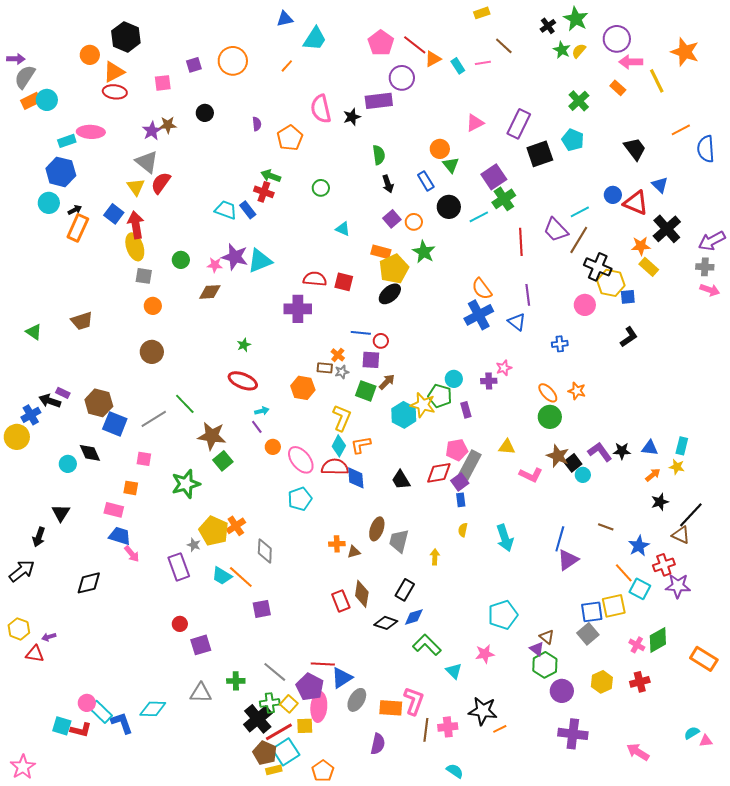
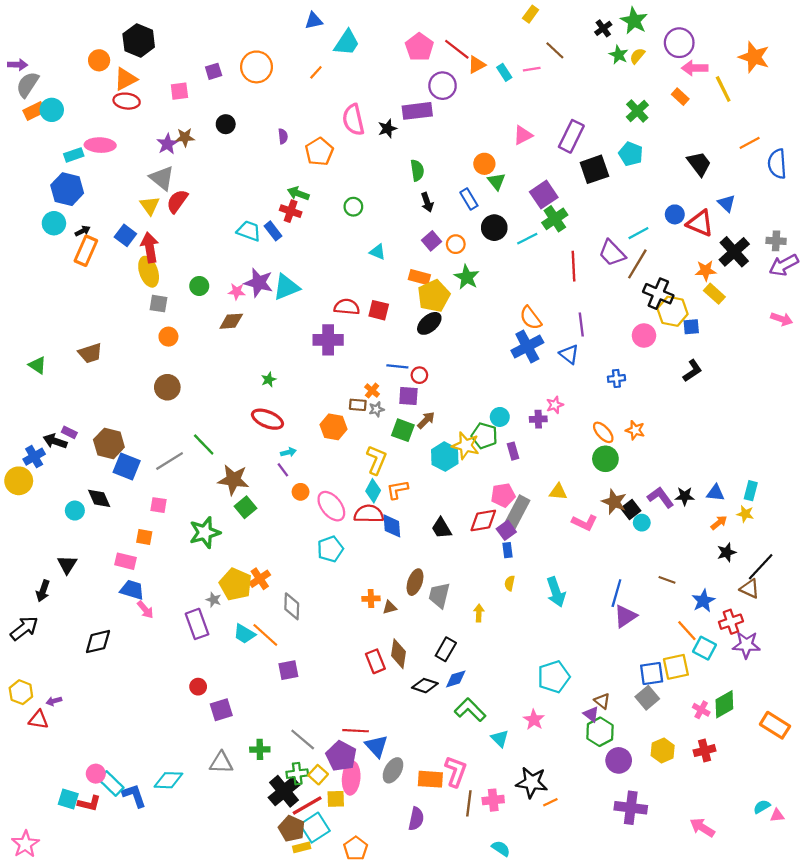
yellow rectangle: (482, 13) -> (531, 14), turned -35
gray cross: (705, 267) -> (776, 241), moved
pink star: (485, 654) -> (534, 720), turned -30
blue triangle: (342, 678) -> (376, 746), turned -40

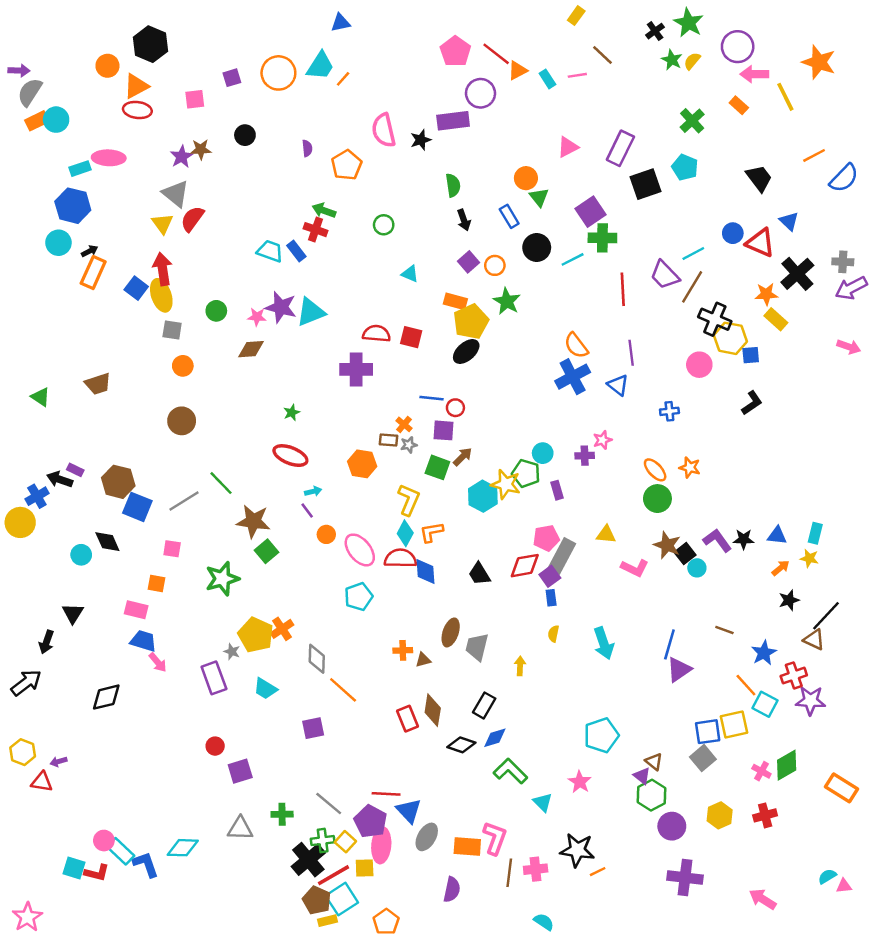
cyan trapezoid: (347, 43) -> (320, 66), moved
blue semicircle: (777, 164) -> (844, 178), turned -132
green cross: (555, 219) -> (602, 238), turned 35
blue square: (125, 235) -> (136, 288), moved
orange line: (265, 635) -> (343, 690), moved

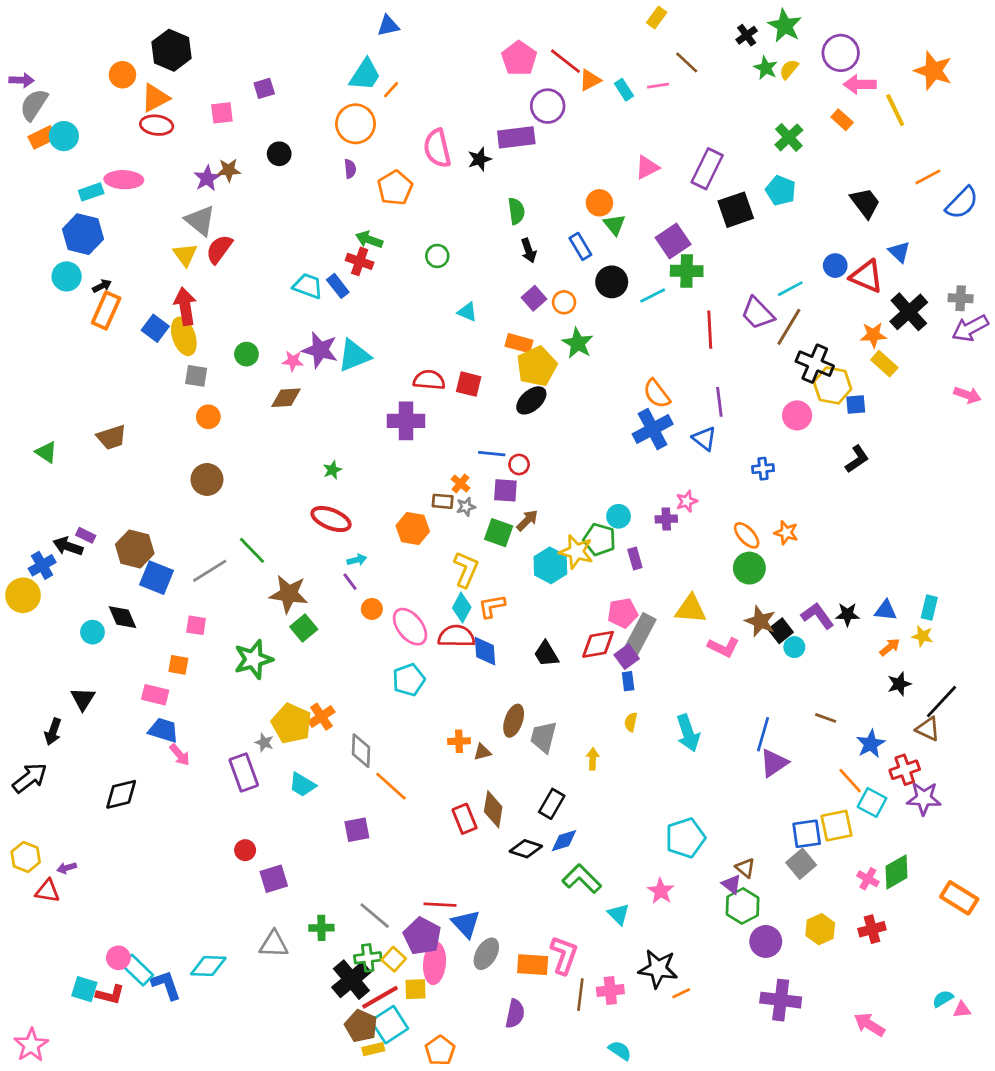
orange circle: (278, 73) -> (356, 124), moved
yellow triangle: (606, 534) -> (691, 609), size x1.4

